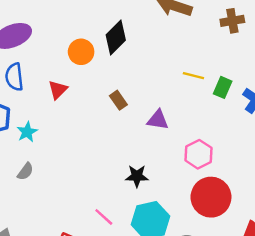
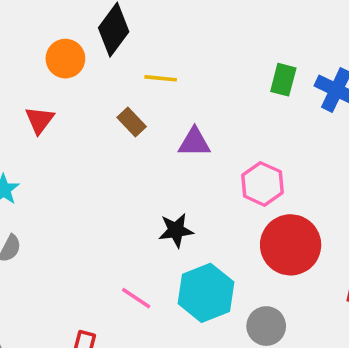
yellow line: (193, 76) -> (161, 78), moved

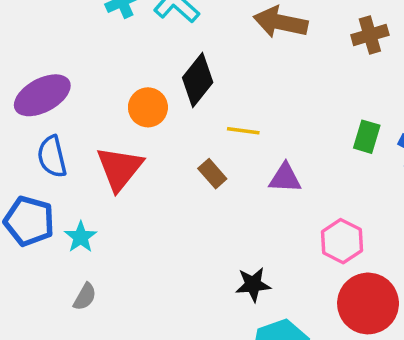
red triangle: (40, 120) -> (120, 168), size x1.6
purple triangle: (194, 142) -> (285, 178), moved

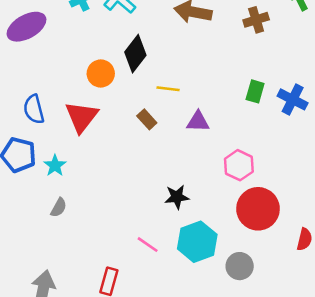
purple ellipse: (42, 95) -> (26, 27), moved

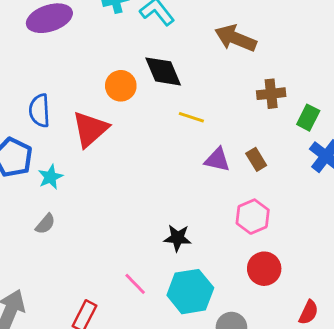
brown cross: (256, 20) -> (271, 94), moved
black diamond: (135, 54) -> (163, 71), turned -72
green rectangle: (255, 91) -> (308, 118), moved
brown rectangle: (147, 119) -> (256, 159), moved
red circle: (258, 209) -> (264, 269), size x0.7

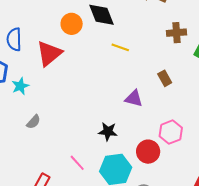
purple triangle: (217, 160) -> (134, 98), moved
pink hexagon: (253, 217) -> (171, 132), moved
gray semicircle: (45, 224) -> (33, 122), moved
red circle: (264, 269) -> (148, 152), moved

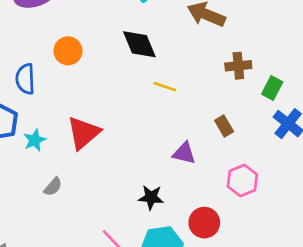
orange circle: (72, 24) -> (68, 51), moved
red triangle: (49, 54) -> (84, 133), moved
pink hexagon: (171, 132) -> (242, 180), moved

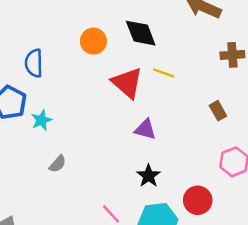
orange circle: (68, 51) -> (93, 41), moved
red triangle: (84, 133) -> (127, 83), moved, turned -40
purple triangle: (184, 153) -> (145, 129), moved
black star: (151, 197) -> (149, 176), turned 30

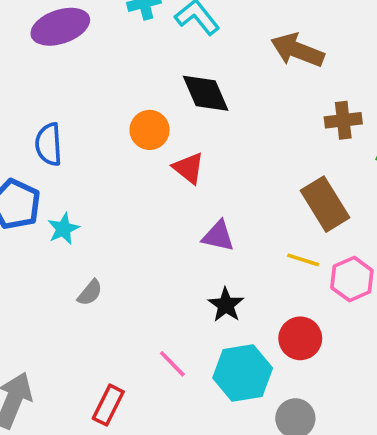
orange circle: (93, 41) -> (150, 130), moved
yellow line: (164, 73) -> (303, 260), moved
red triangle: (127, 83) -> (189, 168), size x0.7
brown rectangle: (218, 111) -> (325, 204), size x1.8

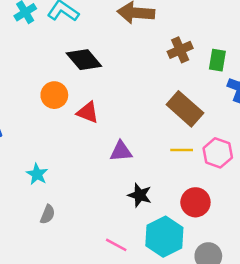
cyan star: (63, 229) -> (37, 174), moved

